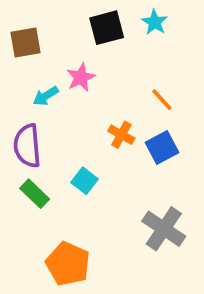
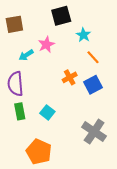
cyan star: (155, 22) -> (83, 35), moved
orange cross: (121, 135) -> (70, 77), turned 32
cyan square: (84, 181) -> (47, 112), moved
green rectangle: (35, 194) -> (20, 111), turned 35

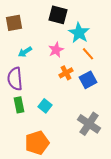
black square: (61, 16) -> (58, 15), turned 30
cyan star: (83, 35) -> (79, 33), size x1.5
pink star: (46, 44) -> (56, 50), moved
orange pentagon: (39, 152) -> (37, 143), turned 30

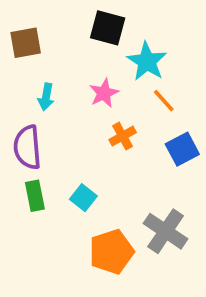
cyan arrow: (25, 52) -> (46, 97), turned -48
blue square: (88, 80) -> (182, 149), moved
orange pentagon: (37, 143) -> (111, 252), moved

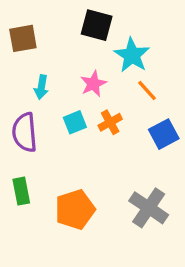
green rectangle: (35, 196) -> (21, 191), moved
cyan square: (83, 198) -> (75, 122), moved, turned 30
orange pentagon: (111, 252) -> (75, 209), moved

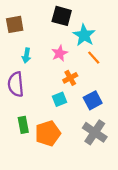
cyan square: (75, 122) -> (60, 99), moved
blue square: (164, 134) -> (93, 100), moved
green rectangle: (21, 191) -> (23, 125), moved

